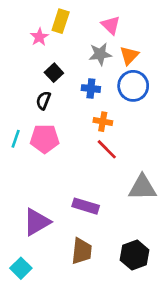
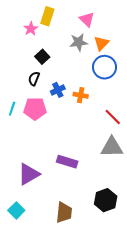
blue cross: (91, 89) -> (58, 90), moved, turned -32
red line: (107, 149) -> (113, 117), moved
brown trapezoid: (82, 251) -> (64, 213), moved

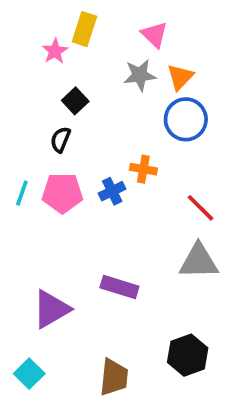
blue cross: (58, 90) -> (112, 191), moved

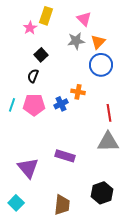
red line: (201, 208) -> (109, 113), turned 36
purple triangle: (51, 309) -> (28, 168), turned -40

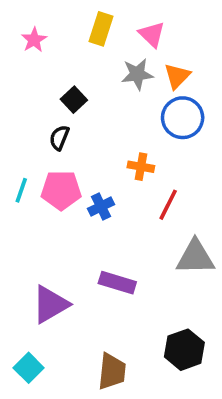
yellow rectangle: (46, 16) -> (101, 29), moved
pink star: (30, 28) -> (34, 40), moved
blue cross: (61, 104) -> (101, 207), moved
red line: (109, 113) -> (168, 205), moved, turned 36
purple triangle: (28, 168) -> (50, 304), turned 40

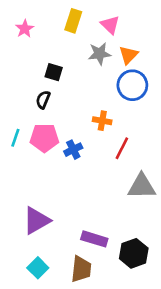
black square: (74, 100) -> (54, 72), turned -30
purple rectangle: (117, 283) -> (94, 239), moved
cyan square: (29, 368) -> (38, 268), moved

